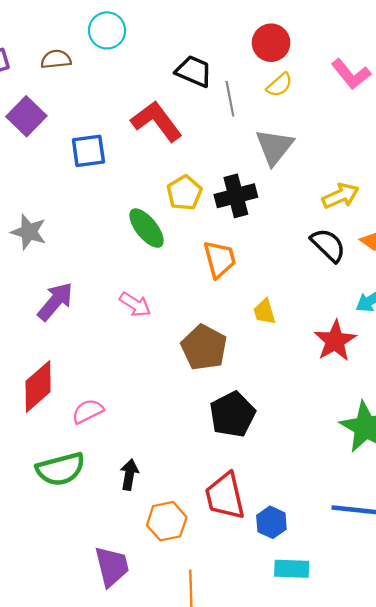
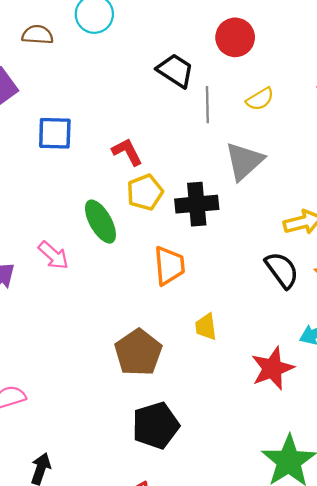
red circle: (271, 43) -> (235, 37), moved
red L-shape: (157, 121) -> (127, 152), moved, size x0.6
pink arrow: (135, 304) -> (53, 255), moved

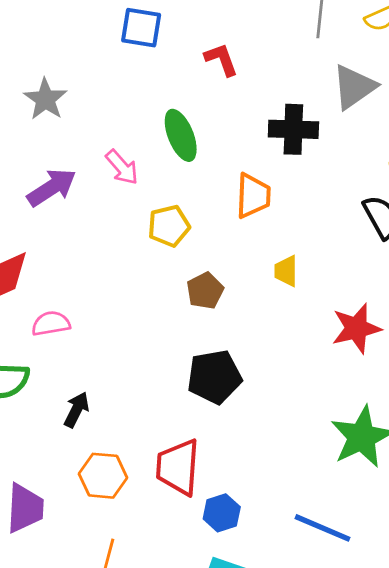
yellow pentagon: (145, 192) -> (169, 226), moved
brown pentagon: (138, 353) -> (205, 291), size x0.7

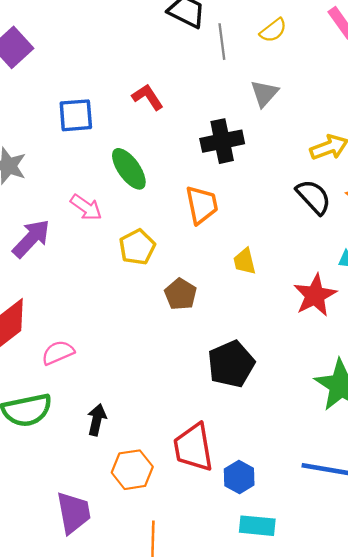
blue square: (141, 28) -> (76, 115), moved
gray triangle: (354, 87) -> (264, 93), size x0.7
black pentagon: (214, 377) -> (231, 364), moved

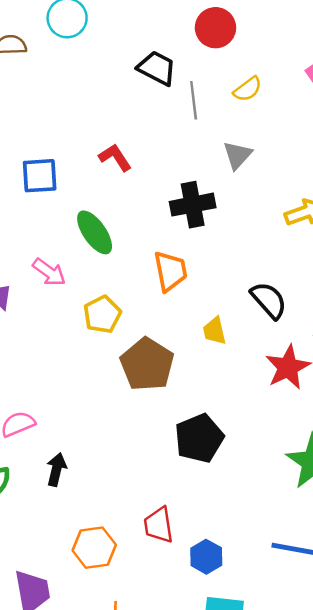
black semicircle: (314, 197) -> (269, 300), moved
brown pentagon: (181, 294) -> (147, 364), size x1.6
black arrow: (97, 420) -> (56, 469), moved
red trapezoid: (193, 447) -> (159, 525), size x0.7

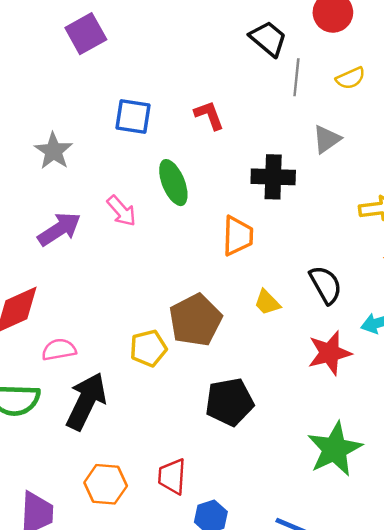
yellow pentagon: (102, 314) -> (148, 348), moved
yellow trapezoid: (215, 331) -> (267, 302), turned -44
black arrow: (56, 469) -> (86, 401), size x1.8

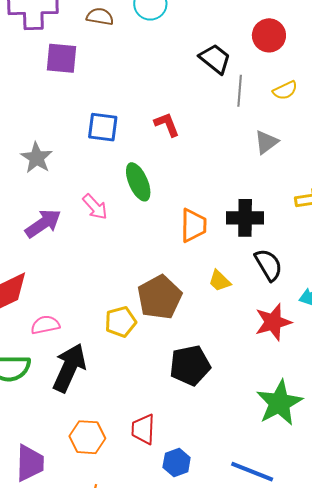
purple square: (86, 34) -> (61, 58), turned 36
black cross: (273, 177) -> (245, 218), moved

